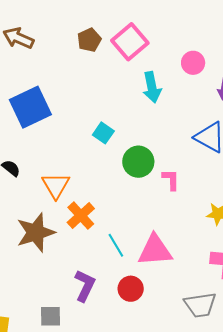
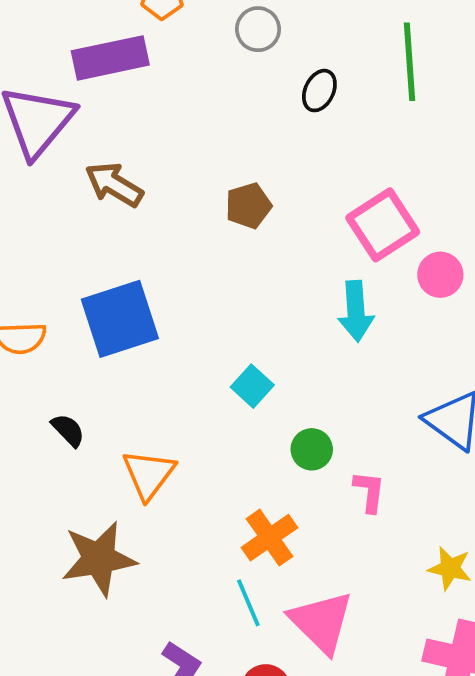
pink square: (130, 42) -> (383, 225), moved
green circle: (138, 162) -> (312, 449), size x0.7
orange cross: (81, 216) -> (270, 538), moved
pink triangle: (155, 250) -> (321, 622), turned 42

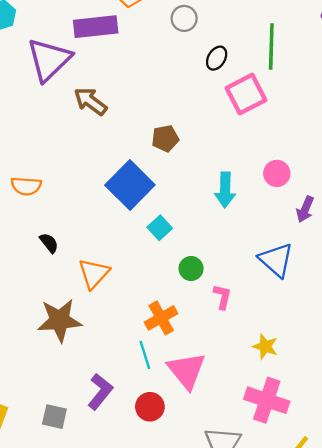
brown pentagon: (248, 206) -> (165, 138), moved
pink square: (383, 225) -> (246, 94), moved
blue square: (120, 319) -> (130, 185), moved, turned -33

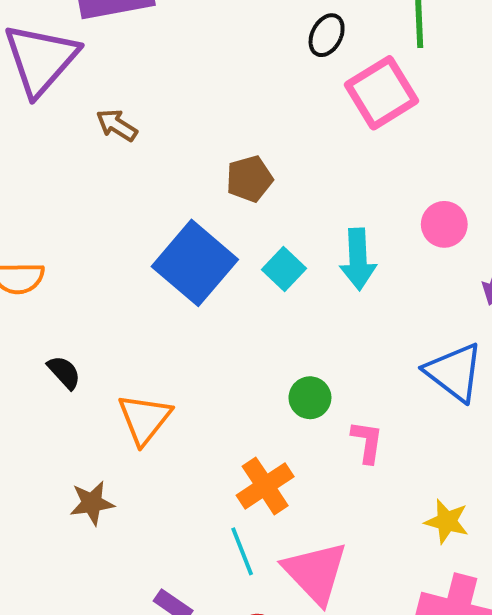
brown arrow: (90, 101) -> (117, 125), size x0.7
cyan square: (160, 228) -> (284, 269), moved
brown star: (59, 320) -> (92, 503), size x0.6

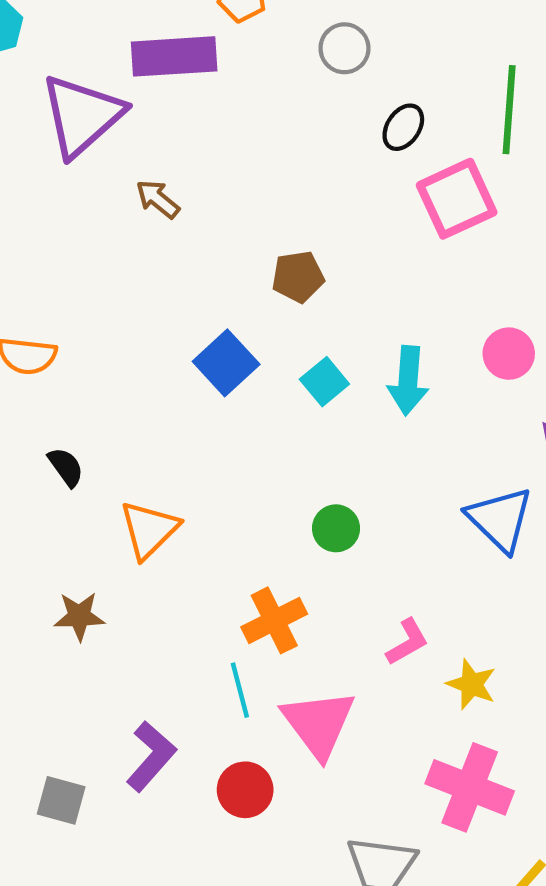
blue square: (195, 263) -> (226, 363), size x0.7
pink L-shape: (367, 442) -> (407, 642), moved, turned 45

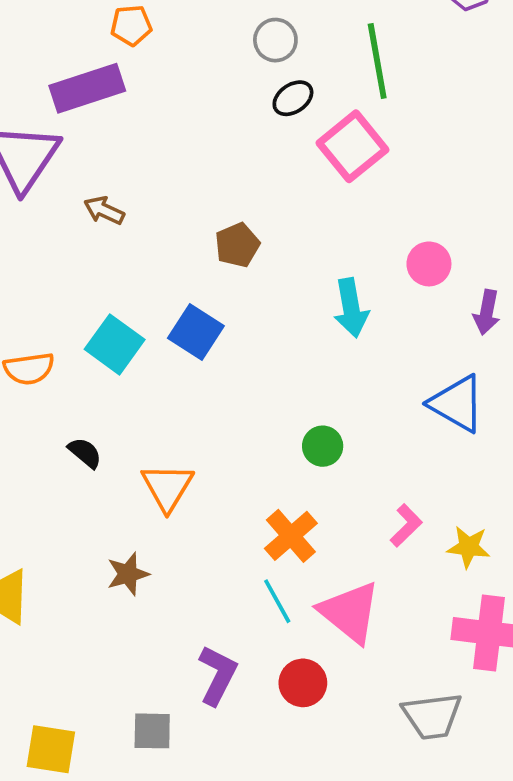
gray circle: (344, 48) -> (275, 40), moved
black ellipse: (403, 127) -> (293, 98), turned 36
cyan square: (324, 382) -> (115, 344), moved, size x1.4

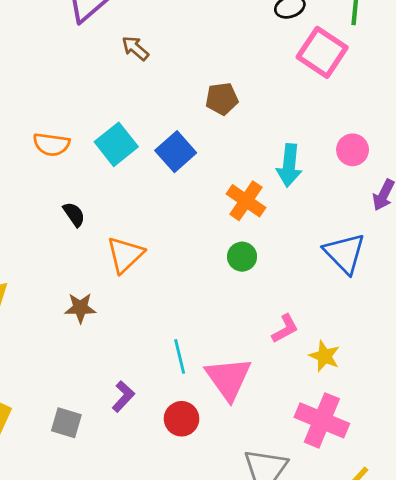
pink square: (353, 146) -> (322, 52), turned -33
orange cross: (291, 536) -> (246, 201), moved, turned -30
purple L-shape: (218, 675) -> (123, 396), size x0.7

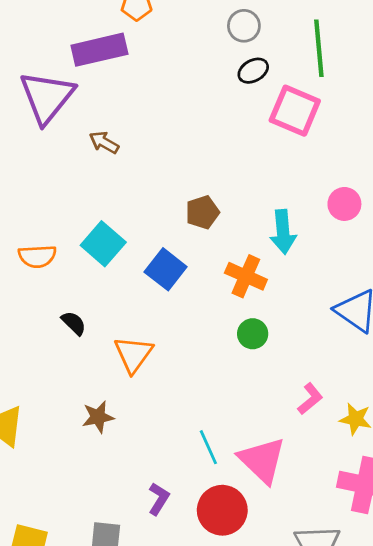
brown pentagon: (222, 99) -> (202, 212), moved
blue square: (176, 152) -> (166, 269), moved
red circle: (182, 419) -> (222, 510), size x1.4

